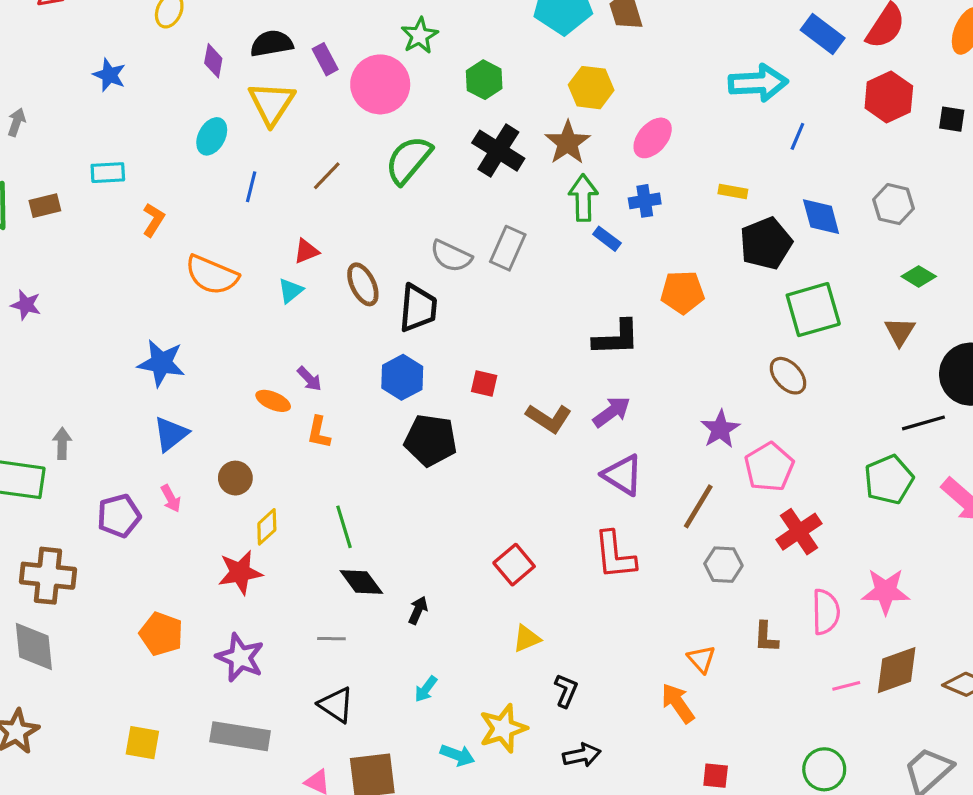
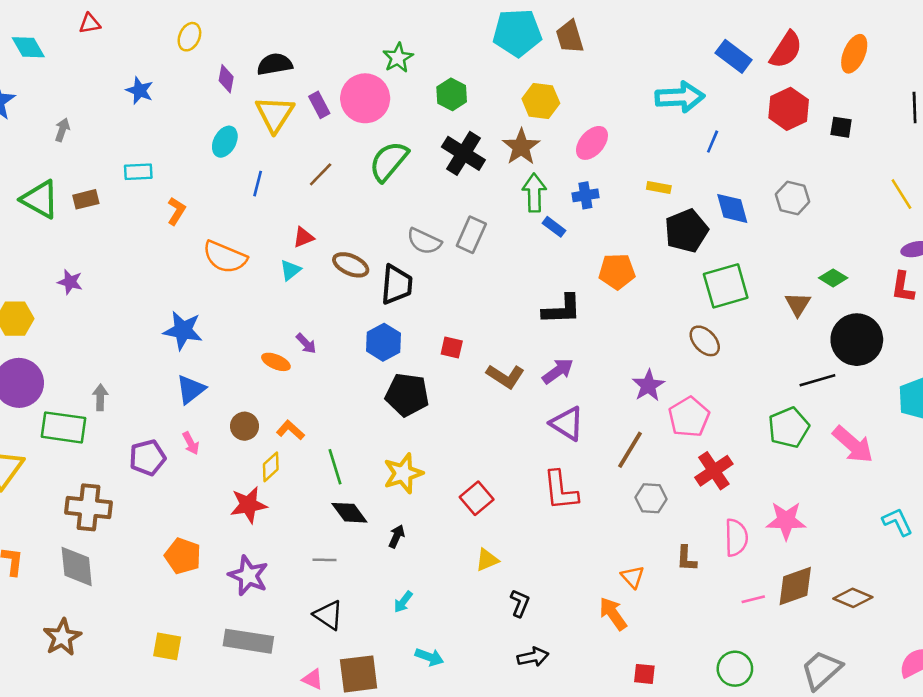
purple rectangle: (325, 59) -> (319, 105), moved
green diamond: (919, 276) -> (833, 278), moved
brown ellipse: (363, 284) -> (351, 265), turned -40
orange L-shape: (319, 432) -> (290, 430), moved, turned 120
yellow star: (503, 728) -> (403, 473), moved

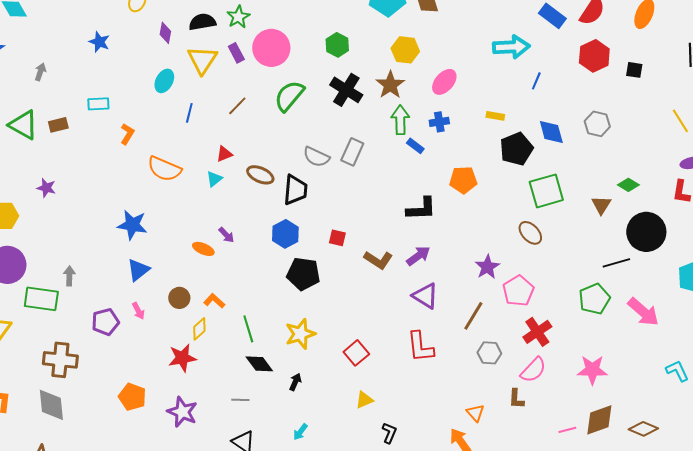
green star: (398, 58) -> (238, 17), moved
pink semicircle: (736, 538) -> (533, 370), moved, turned 44

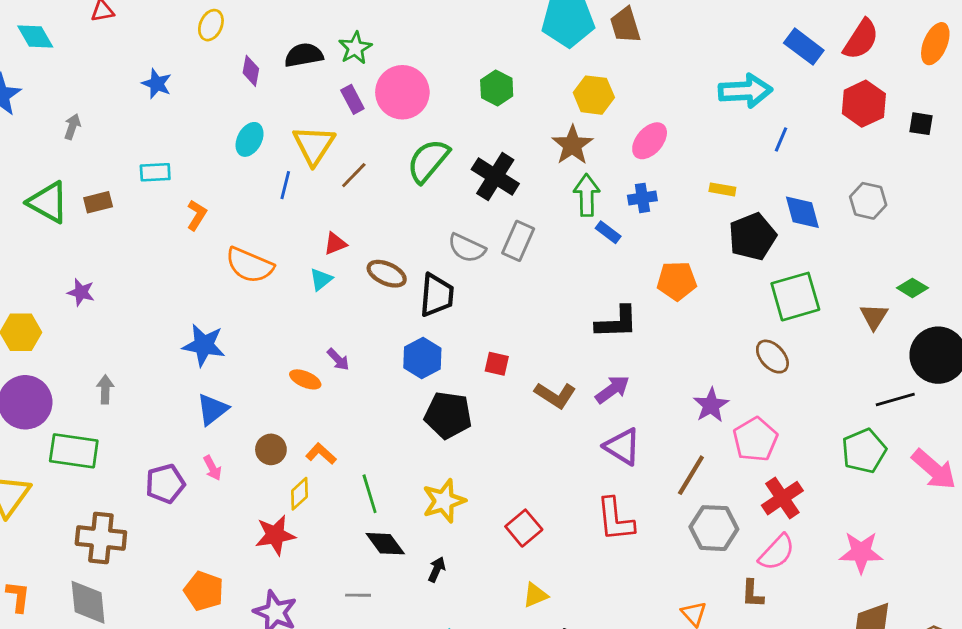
yellow triangle: (202, 60) -> (314, 145), moved
black cross: (346, 90) -> (495, 177), moved
gray arrow: (69, 276) -> (105, 389), moved
gray hexagon: (489, 353) -> (714, 528), size x1.4

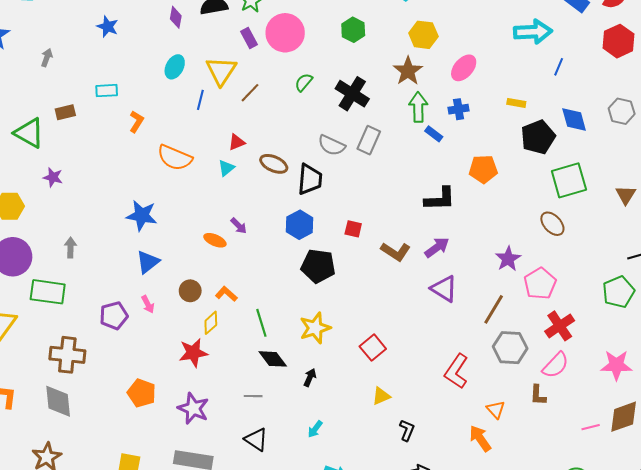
green semicircle: (428, 161) -> (304, 82), size x0.6
green triangle: (48, 202) -> (29, 133), moved
red L-shape: (615, 519) -> (456, 371), moved, turned 40

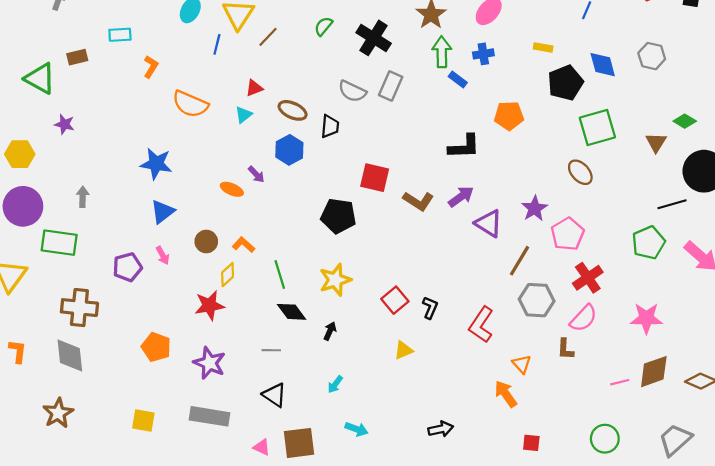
black trapezoid: (310, 179) -> (330, 126), size x0.7
blue hexagon: (300, 225) -> (289, 150), moved
red square: (353, 229) -> (375, 178), size x1.6
purple triangle: (444, 289) -> (489, 223), moved
black L-shape: (407, 430) -> (430, 308), moved

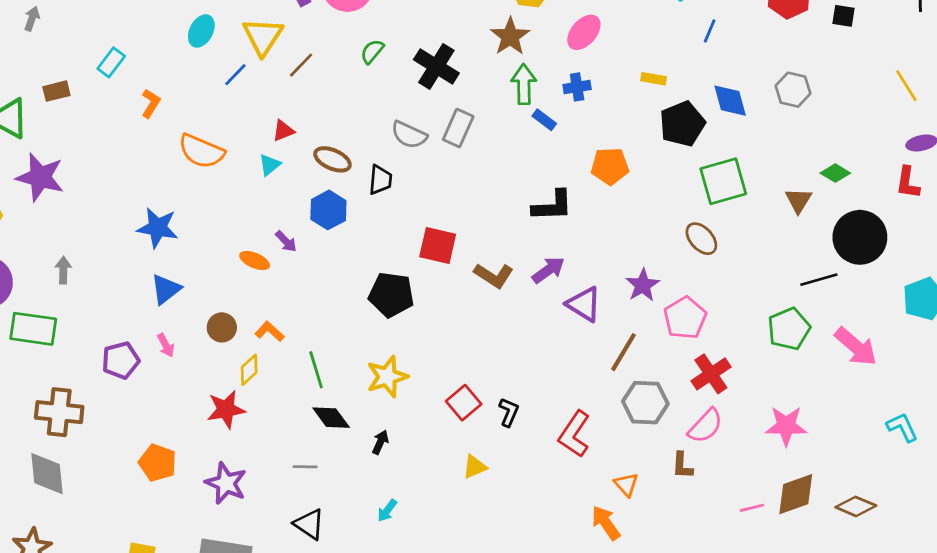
cyan rectangle: (120, 35) -> (111, 62), turned -50
blue line: (217, 44) -> (235, 75), turned 30
purple star: (65, 124) -> (40, 177), size x1.8

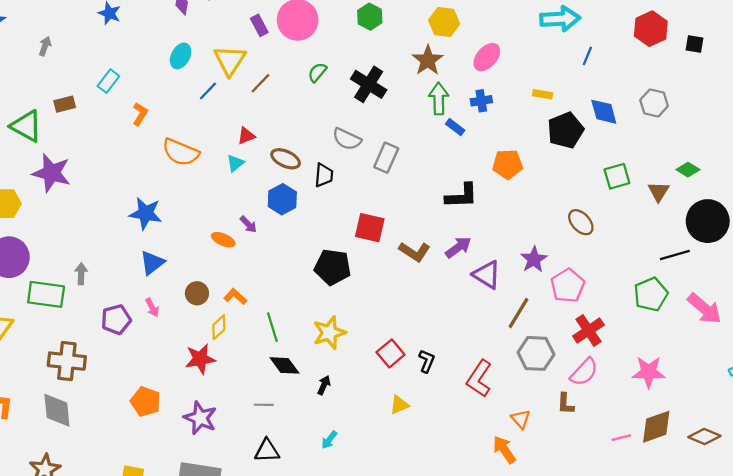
gray rectangle: (458, 128) -> (386, 158), moved
green square: (723, 181) -> (617, 176), moved, size x0.7
gray arrow: (63, 270) -> (81, 274), moved
black triangle: (309, 524) -> (267, 451), turned -36

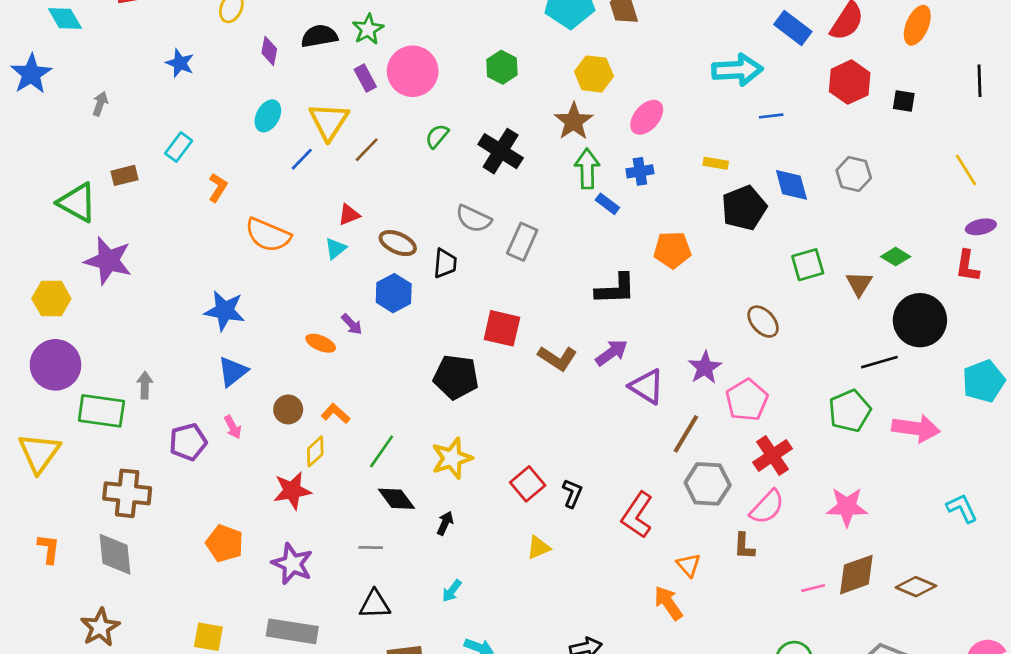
blue line: (587, 56) -> (771, 116), turned 60
pink arrow: (704, 309) -> (916, 428), turned -33
green line: (272, 327) -> (382, 451), turned 52

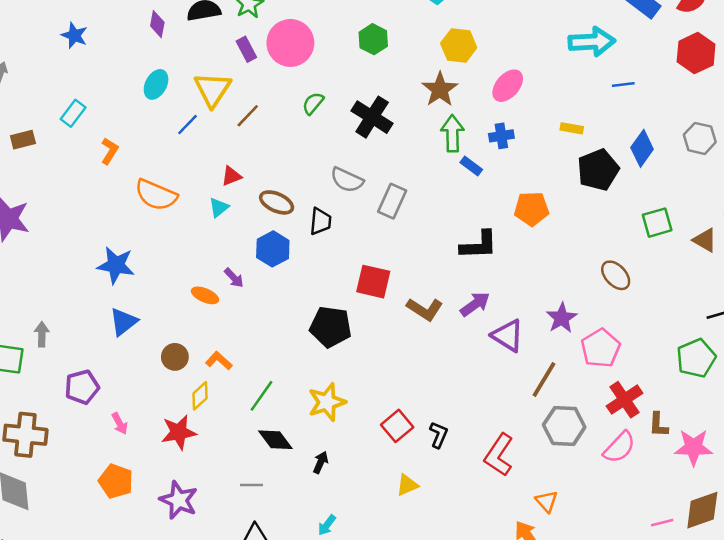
blue diamond: (791, 185) -> (642, 148), turned 51
brown triangle: (859, 284) -> (705, 240), turned -32
pink arrow: (233, 427) -> (120, 423), moved
brown L-shape: (744, 546) -> (658, 425), moved

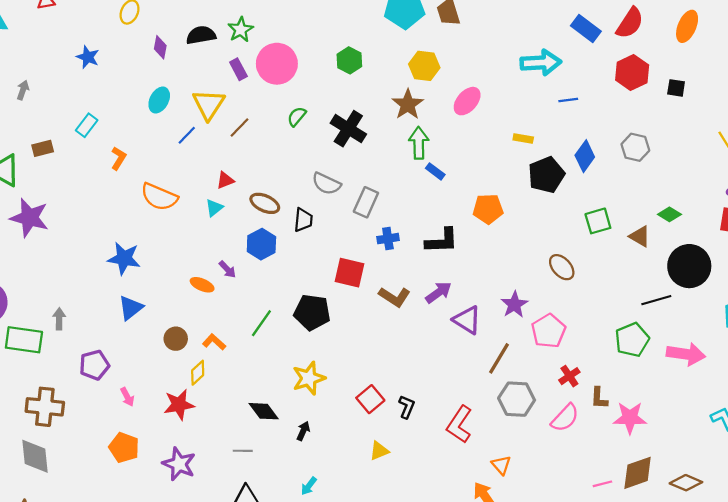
blue cross: (501, 136) -> (388, 239), moved
green line: (262, 396) -> (261, 323), moved
red cross: (624, 400) -> (569, 376), size x0.7

